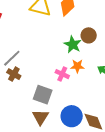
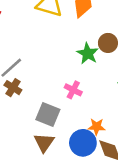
orange star: (77, 66) -> (97, 127), moved

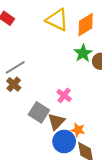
green star: (88, 54) -> (83, 53), moved
brown triangle: (44, 142) -> (56, 121), moved

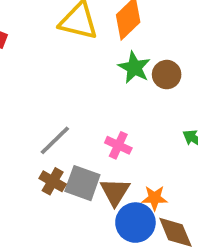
gray line: (15, 67) -> (55, 140), moved
brown cross: (14, 84) -> (53, 181), moved

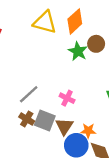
brown circle: (167, 75) -> (96, 44), moved

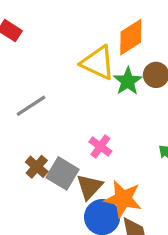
yellow triangle: (45, 22) -> (98, 63), moved
gray line: (29, 94) -> (31, 106), moved
orange star: (88, 131) -> (123, 199), size x1.6

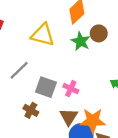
yellow triangle: (98, 63) -> (43, 35), moved
gray square: (62, 173) -> (46, 87), moved

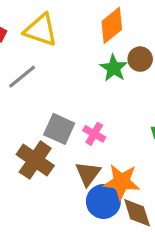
yellow triangle: (43, 35) -> (41, 30), moved
gray line: (19, 70) -> (22, 77), moved
brown cross: (31, 110) -> (35, 160), size x1.6

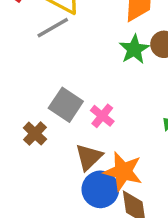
gray line: (22, 77) -> (53, 28), moved
brown cross: (35, 160) -> (35, 134), size x0.6

